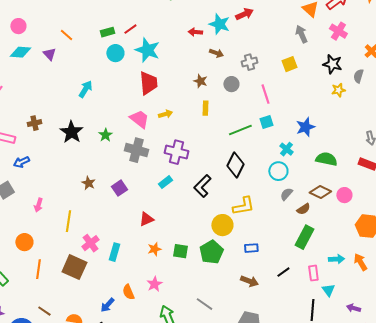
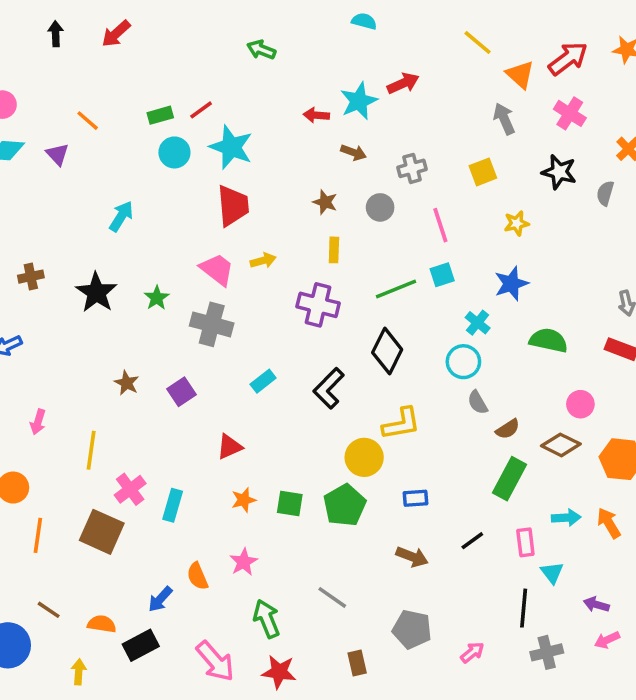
cyan star: (219, 24) -> (359, 101), turned 30
yellow star: (338, 90) -> (517, 223), moved
purple cross: (176, 152) -> (318, 305), moved
brown diamond: (320, 192) -> (561, 445), moved
gray semicircle: (286, 194) -> (478, 402), turned -72

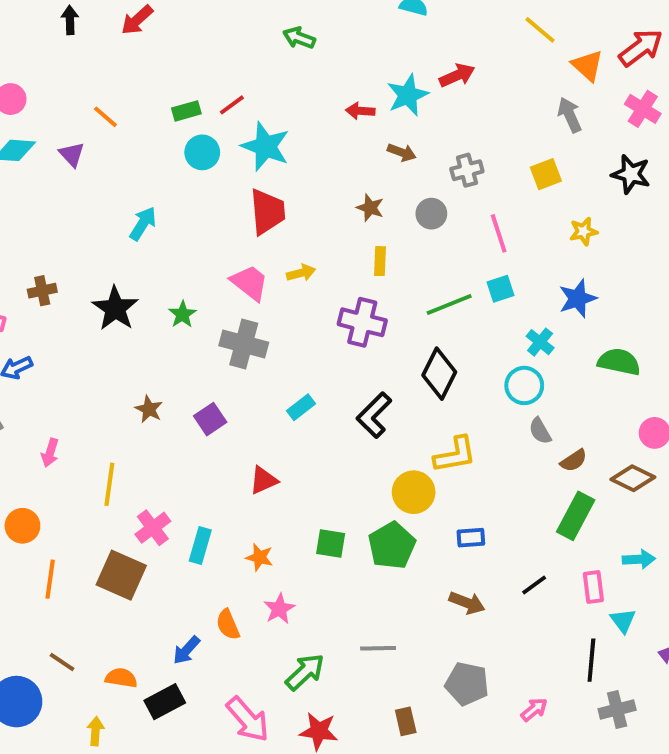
orange star: (244, 500) -> (260, 557), moved, turned 30
gray line: (332, 597) -> (378, 648), turned -36
green arrow: (267, 619) -> (305, 672), turned 69

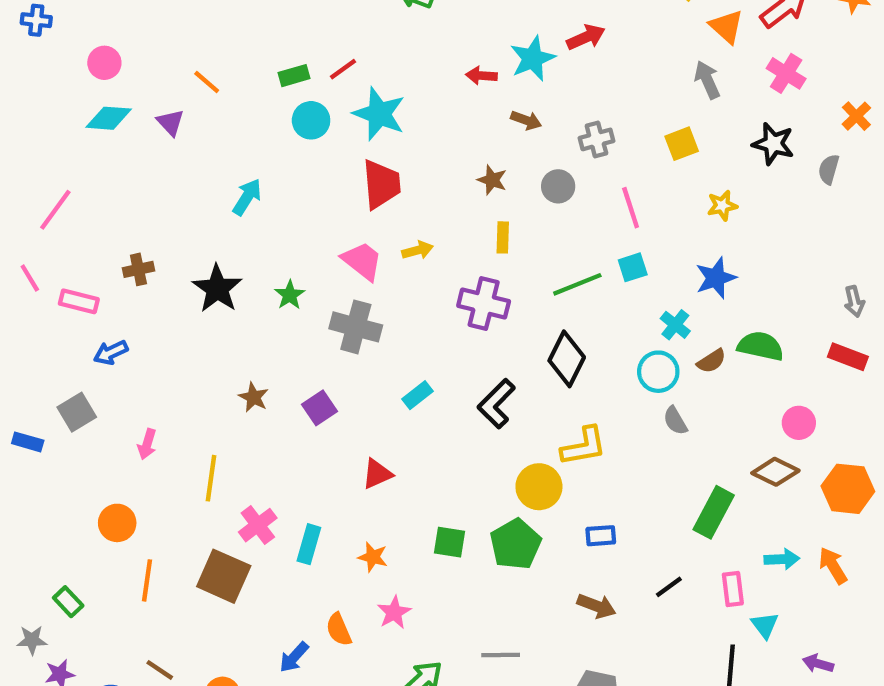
brown semicircle: (574, 461) -> (712, 361), moved

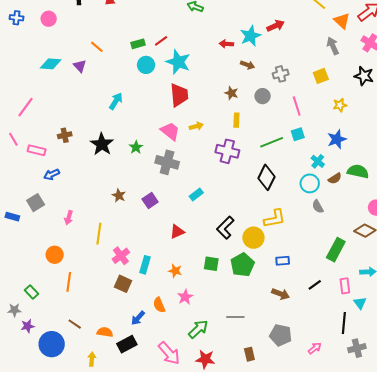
pink circle: (104, 63) -> (49, 19), moved
black L-shape: (496, 404) -> (225, 228), moved
brown square: (224, 576) -> (123, 284), moved, size x0.7

